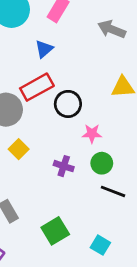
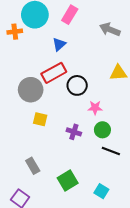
yellow square: (19, 149) -> (40, 119), turned -32

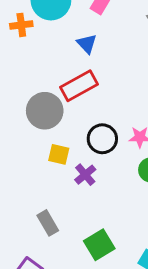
blue triangle: (59, 44) -> (87, 44), turned -32
black circle: (77, 85) -> (102, 139), moved
purple cross: (74, 132) -> (85, 175), moved, turned 32

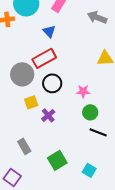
black circle: (102, 139) -> (52, 83), moved
yellow square: (59, 154) -> (31, 102), turned -32

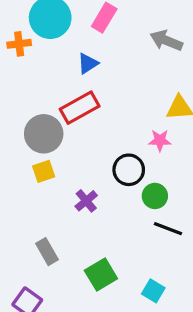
blue triangle: (49, 31) -> (88, 63), turned 40
black circle: (52, 83) -> (129, 170), moved
pink star: (83, 91) -> (160, 140), moved
yellow square: (31, 102) -> (44, 171), moved

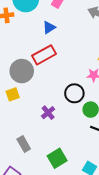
yellow square: (44, 171) -> (13, 94), moved

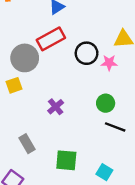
black circle: (74, 93) -> (87, 53), moved
green square: (57, 158) -> (66, 160), turned 36

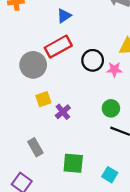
yellow square: (14, 85) -> (43, 99), moved

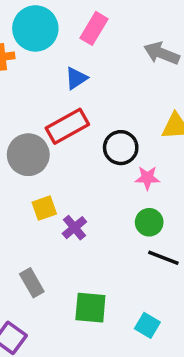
pink star: (114, 69) -> (147, 178), moved

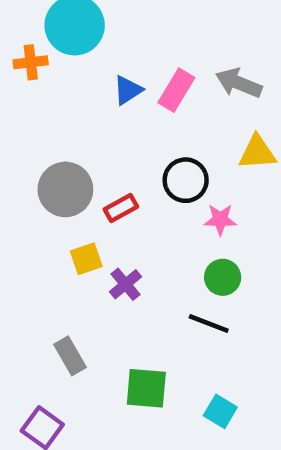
pink rectangle: (94, 28) -> (176, 90), moved
gray arrow: (162, 53) -> (239, 83), moved
red rectangle: (67, 126) -> (121, 208), moved, size x0.6
black line: (163, 258) -> (209, 324), moved

